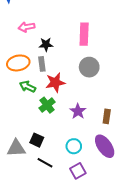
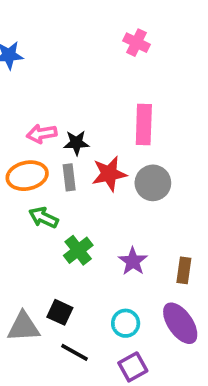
pink arrow: (26, 27) -> (42, 134), moved
red star: (55, 82) -> (109, 174), moved

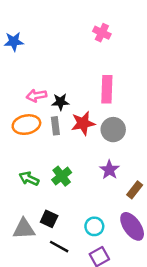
green arrow: (44, 218) -> (29, 179), moved
purple star: (133, 261) -> (109, 170), moved
brown rectangle: (184, 270) -> (135, 190), turned 30

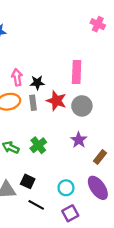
pink cross: (102, 33) -> (98, 24), moved
pink arrow: (36, 96) -> (17, 77), turned 91
red star: (83, 123) -> (56, 101), turned 30

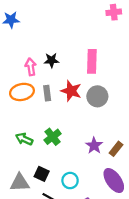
pink cross: (98, 24) -> (114, 12), turned -32
black star: (37, 83) -> (51, 60), moved
purple star: (79, 140) -> (94, 146), moved
cyan circle: (66, 188) -> (70, 181), moved

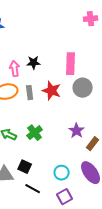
gray circle: (97, 96) -> (83, 88), moved
purple star: (94, 146) -> (77, 131), moved
cyan circle: (70, 181) -> (62, 173), moved

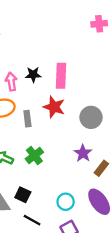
pink rectangle: (71, 64) -> (61, 76), moved
gray circle: (83, 88) -> (91, 117), moved
gray rectangle: (30, 93) -> (27, 119), moved

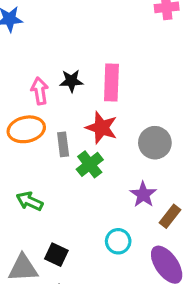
green cross: (34, 156) -> (90, 164), moved
cyan circle: (66, 202) -> (118, 241), moved

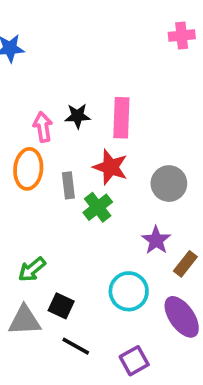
orange ellipse: (26, 129) -> (28, 169), turned -72
green arrow: (30, 201) -> (32, 269), moved, turned -64
cyan circle: (118, 241) -> (129, 291), size x1.4

